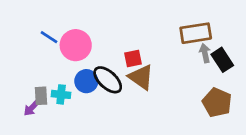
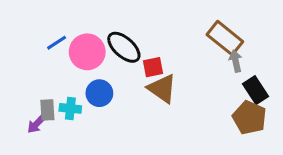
brown rectangle: (196, 33) -> (225, 38), turned 48
blue line: (49, 37) -> (57, 43), turned -66
black rectangle: (222, 60) -> (256, 90), moved
black ellipse: (108, 80) -> (124, 47), moved

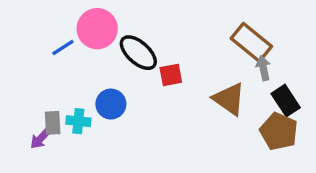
pink circle: (87, 52) -> (97, 29), moved
brown triangle: (162, 89) -> (229, 99), moved

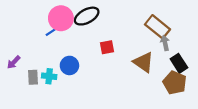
blue line: (63, 47) -> (52, 31), moved
black ellipse: (138, 53) -> (87, 16), moved, turned -70
purple arrow: (41, 138) -> (14, 62), moved

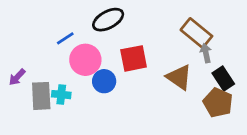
pink circle: (61, 18) -> (85, 60), moved
red square: (107, 47) -> (134, 58), size x1.5
blue circle: (69, 65) -> (104, 81), moved
gray rectangle: (33, 77) -> (41, 96), size x1.5

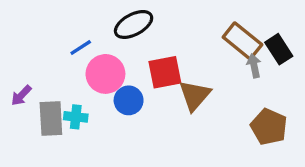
brown triangle: (179, 77) -> (195, 95), moved, turned 36
black rectangle: (223, 79) -> (279, 49), moved

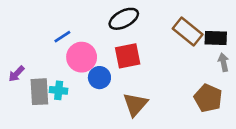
black ellipse: (134, 24) -> (124, 19), moved
black rectangle: (279, 49) -> (216, 38), turned -55
gray arrow: (254, 66) -> (223, 62), moved
brown triangle: (195, 95) -> (135, 104), moved

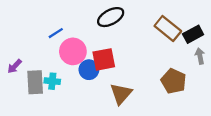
black rectangle: (216, 38) -> (193, 34), turned -30
red square: (128, 56) -> (104, 59), moved
brown pentagon: (208, 98) -> (174, 81), moved

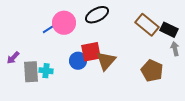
black rectangle: (193, 34) -> (169, 30), turned 54
pink circle: (73, 51) -> (64, 23), moved
brown triangle: (121, 94) -> (106, 61), moved

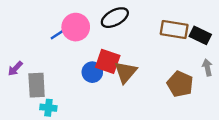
brown rectangle: (147, 25) -> (174, 29), turned -30
gray arrow: (175, 49) -> (207, 67), moved
red square: (91, 52) -> (108, 61), turned 30
cyan cross: (46, 71) -> (48, 108), moved

